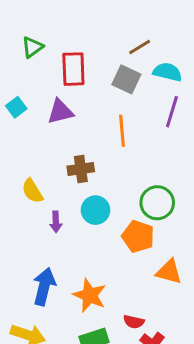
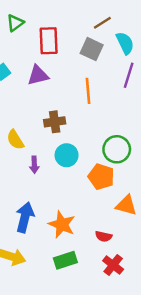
cyan semicircle: (167, 72) -> (125, 43), turned 50
red semicircle: (134, 322) -> (104, 236), moved

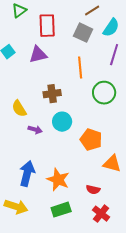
cyan semicircle: (125, 43) -> (111, 28), turned 60
green circle: (117, 149) -> (104, 93), moved
purple arrow: (34, 165) -> (35, 130), turned -72

